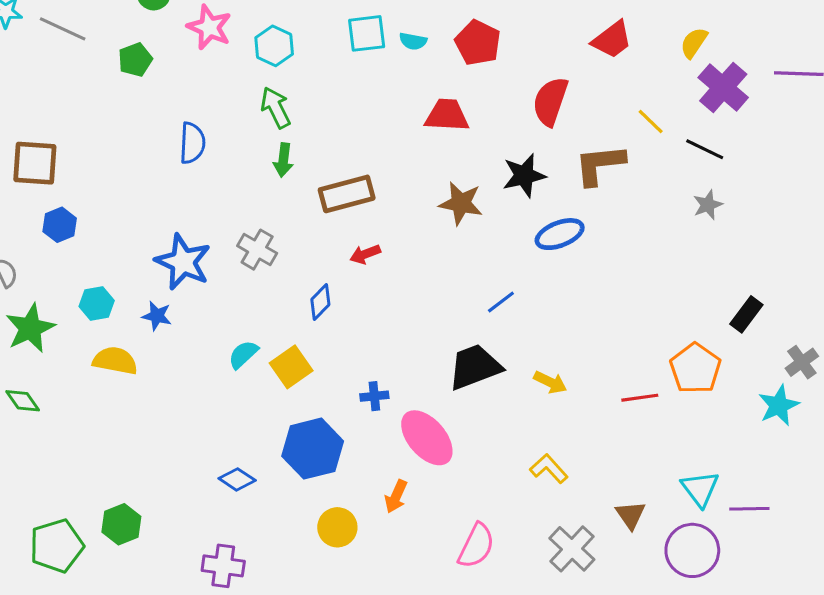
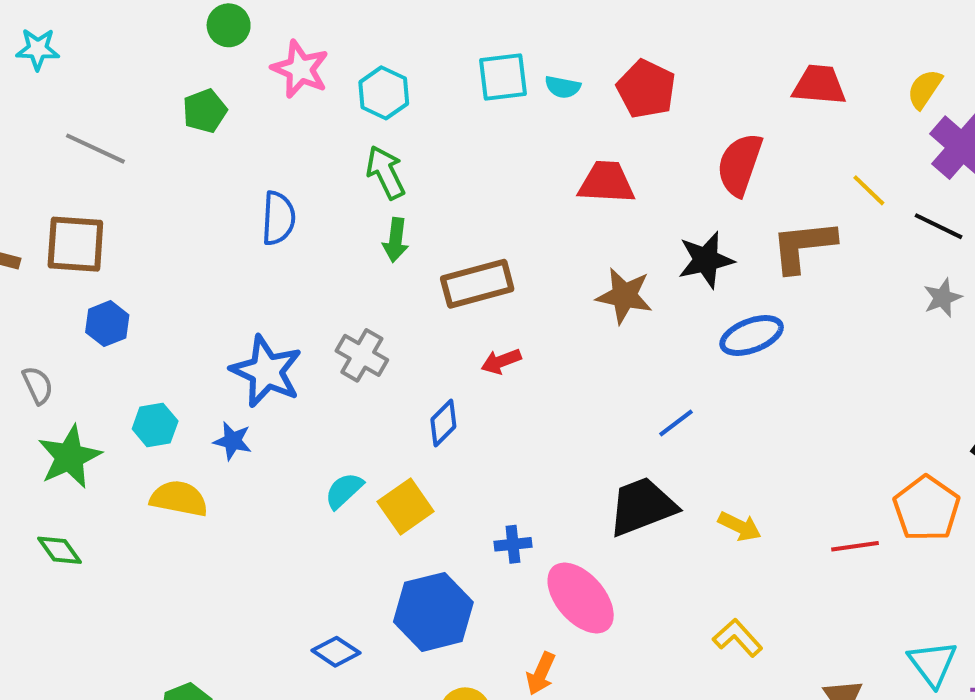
gray line: (63, 29) -> (95, 149), moved
red trapezoid: (612, 40) -> (819, 85), turned -138

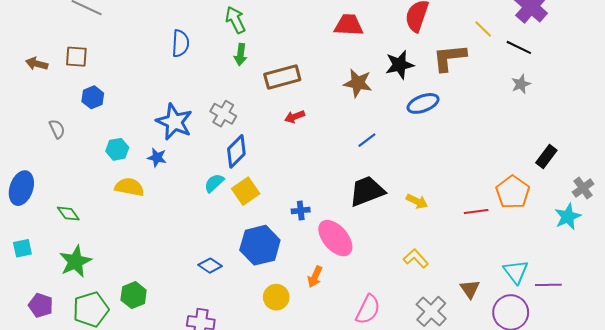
brown square: (75, 244) -> (76, 57), size x0.7
blue diamond: (443, 423) -> (236, 151), moved, size x1.4
blue line: (676, 423) -> (367, 140), moved
green star: (70, 457) -> (75, 261), moved

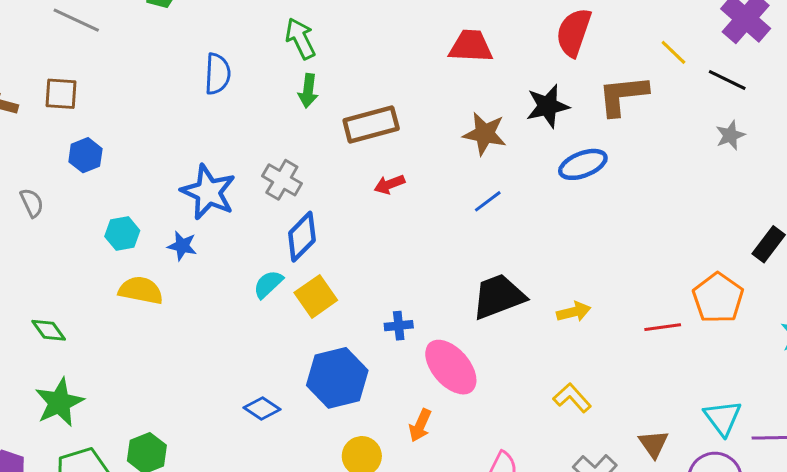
blue line: (367, 140) -> (488, 201), moved
yellow arrow: (417, 201) -> (574, 312), turned -40

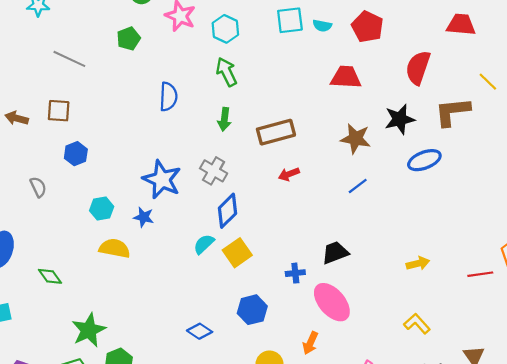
green arrow: (308, 91) -> (224, 119), moved
black trapezoid: (498, 296) -> (335, 253), moved, size x0.7
blue hexagon: (337, 378) -> (252, 310), size x0.7
green star: (59, 402) -> (89, 330), moved

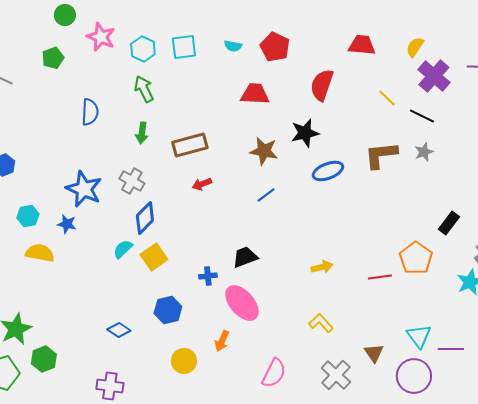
cyan square: (290, 20) -> (184, 47), moved
brown L-shape: (452, 112) -> (381, 155), moved

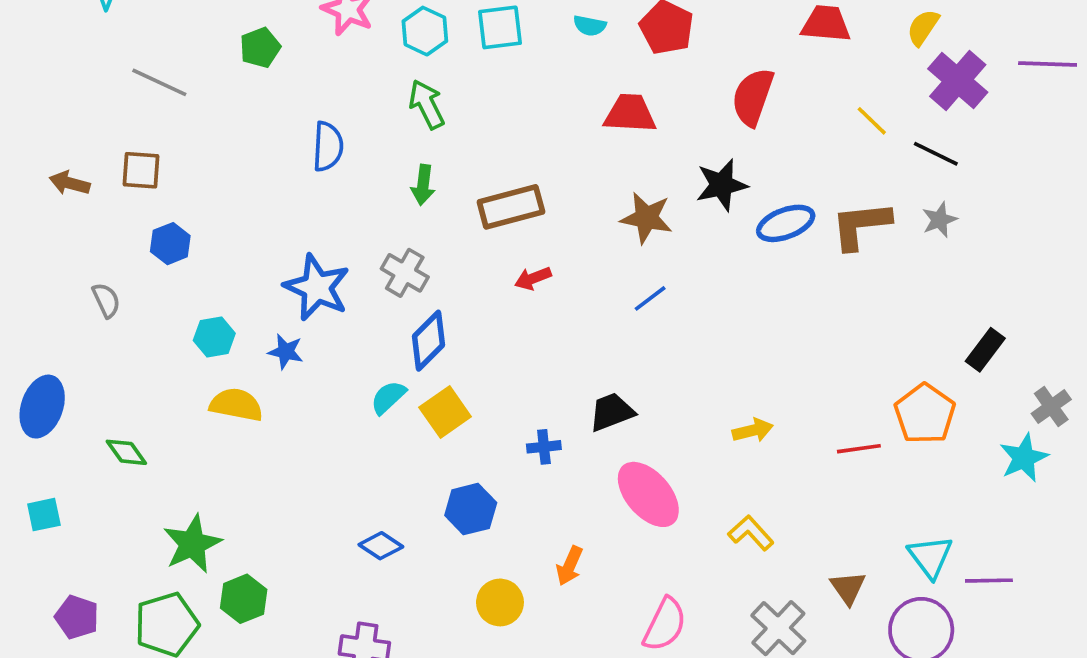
blue ellipse: (328, 171) -> (786, 223), moved
pink ellipse: (242, 303) -> (648, 494), moved

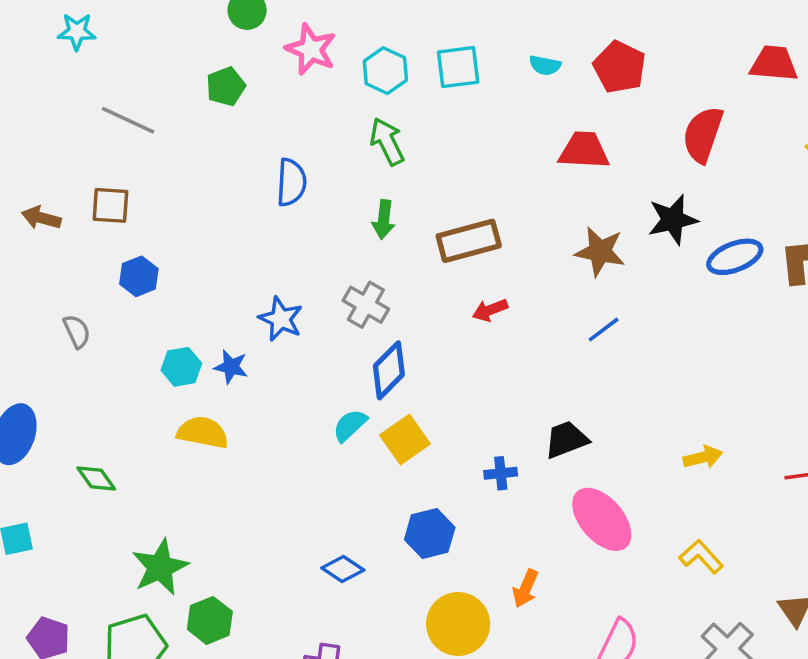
blue star: (317, 287) -> (281, 319), size x0.7
blue star: (286, 352) -> (231, 367), moved
yellow circle: (500, 602) -> (458, 624), size x1.4

